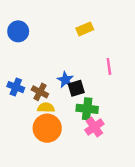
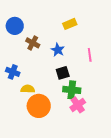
blue star: (65, 80) -> (58, 50), moved
brown cross: (40, 92) -> (33, 43), moved
yellow semicircle: (46, 108) -> (28, 89), moved

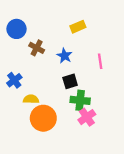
blue cross: (13, 72) -> (14, 80), turned 32

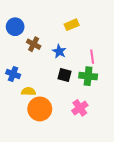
blue cross: (14, 80) -> (13, 74), turned -32
black square: (70, 81) -> (64, 75), turned 32
green cross: (80, 100) -> (88, 76), moved

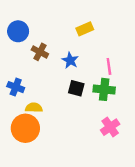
pink cross: (80, 108) -> (110, 127), moved
orange circle: (40, 109) -> (25, 128), moved

